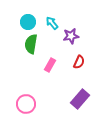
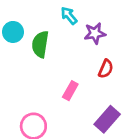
cyan circle: (28, 22) -> (13, 32), moved
pink rectangle: (50, 65) -> (70, 91), moved

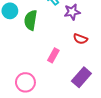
red semicircle: (106, 69) -> (80, 39), turned 88

